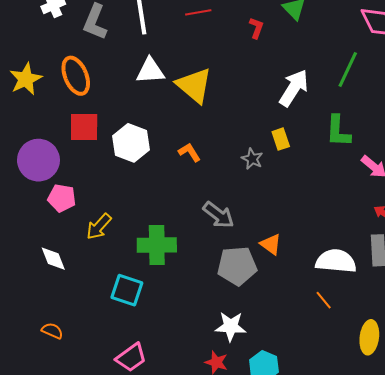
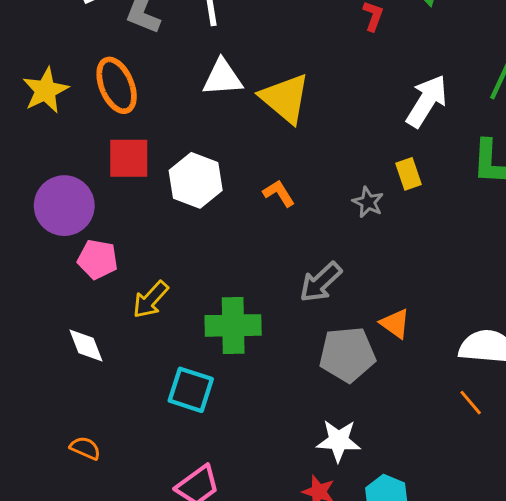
gray arrow: (218, 215) -> (321, 282), turned 100

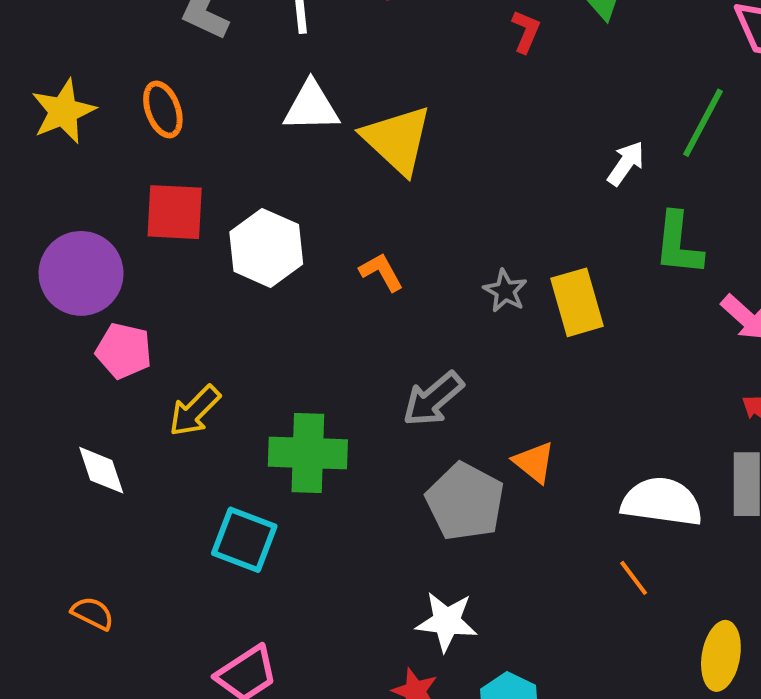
orange ellipse: (117, 85) -> (163, 109), size x0.7
white arrow: (427, 101) -> (626, 163), moved, size x0.6
yellow rectangle: (408, 174) -> (577, 302), moved, size x1.5
gray pentagon: (347, 354) -> (465, 502), turned 30

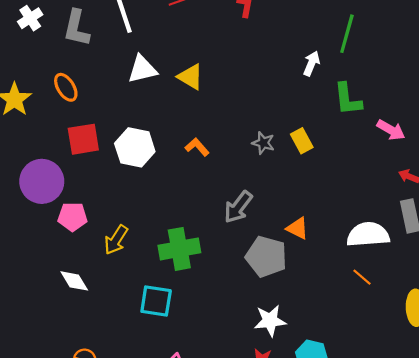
yellow triangle: (397, 140) -> (190, 77), size x0.7
yellow rectangle: (577, 302) -> (302, 141), size x0.7

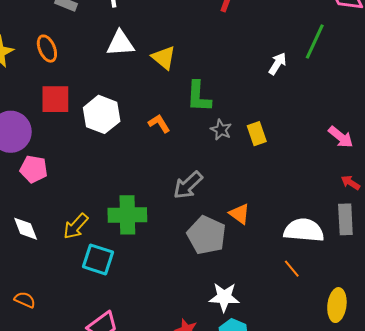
green L-shape: (348, 99) -> (199, 97), moved
yellow arrow: (116, 240) -> (76, 226), moved
white star: (270, 321) -> (224, 297), moved

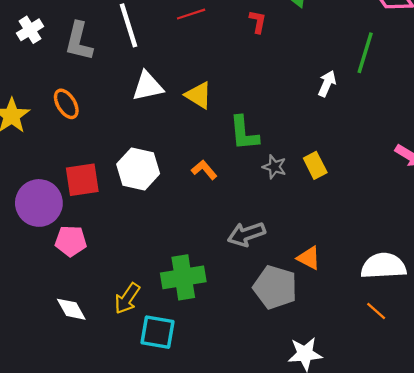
red square: (55, 99) -> (82, 180), moved
gray arrow: (188, 185) -> (246, 234), turned 32

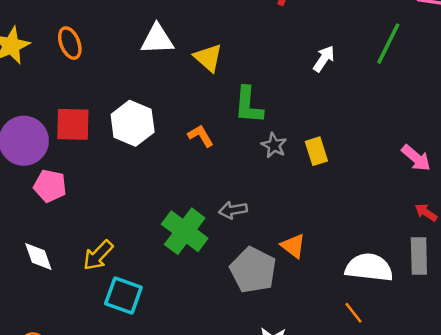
white arrow: (327, 84) -> (324, 59), moved
gray arrow: (246, 234) -> (233, 210), size x0.7
green cross: (183, 277) -> (185, 231), moved, turned 36

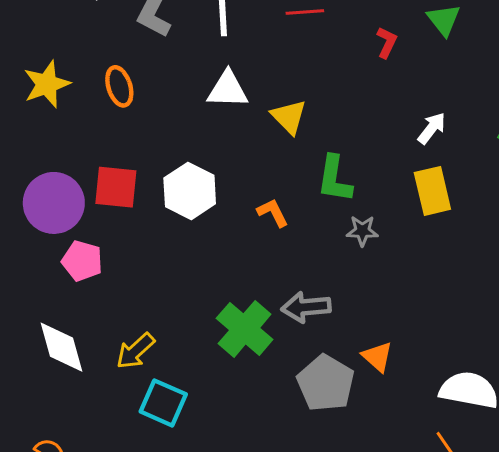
gray star: (274, 145) -> (362, 231), turned -30
yellow rectangle: (316, 151) -> (432, 191), moved, size x1.4
gray arrow: (233, 210) -> (306, 307), size x1.4
white diamond: (38, 256) -> (62, 347), size x1.4

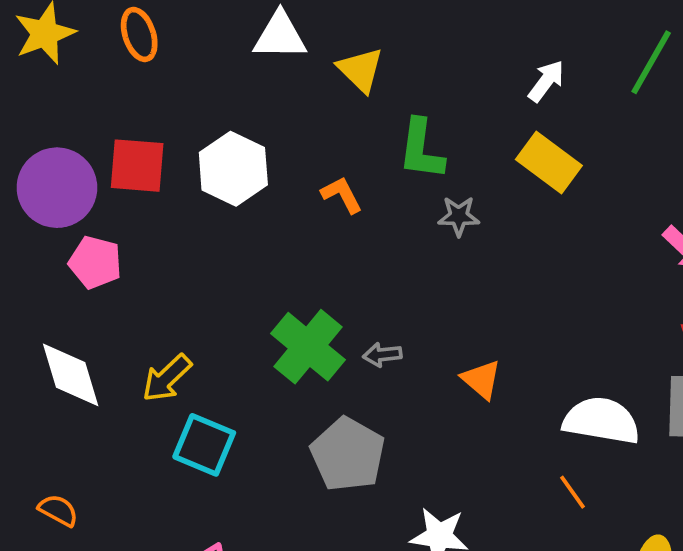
yellow rectangle: (432, 191) -> (549, 163), turned -39
gray arrow: (306, 307) -> (382, 355), moved, size x0.6
gray pentagon: (326, 383) -> (348, 454), moved

